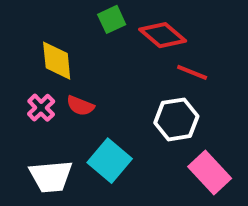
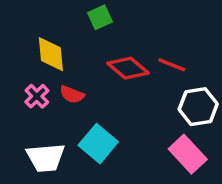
red diamond: (163, 35) -> (128, 68), moved
white hexagon: (176, 119) -> (198, 107), moved

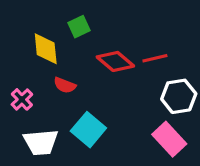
green square: (100, 17) -> (79, 27), moved
red line: (172, 65) -> (155, 58), turned -35
pink cross: (37, 96) -> (22, 99), moved

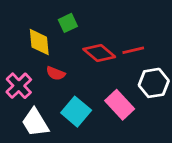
pink cross: (22, 99) -> (19, 86), size x1.4
pink rectangle: (169, 139) -> (120, 105), moved
white trapezoid: (41, 142) -> (35, 122), turned 64

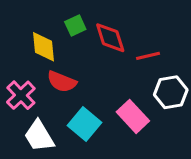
red diamond: (99, 53) -> (110, 38), moved, turned 32
red semicircle: (56, 73) -> (62, 82), size x1.4

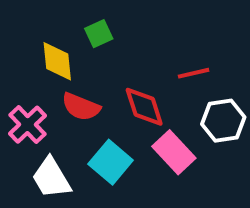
red diamond: (110, 38) -> (144, 107), moved

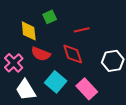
red line: (194, 73) -> (82, 30), moved
pink rectangle: (174, 152) -> (87, 89), moved

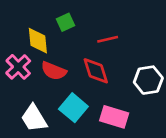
pink cross: (14, 63) -> (18, 67), moved
pink rectangle: (87, 89) -> (114, 117), turned -30

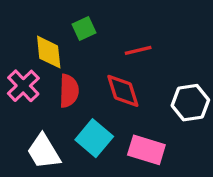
red semicircle: (54, 71) -> (69, 91), turned -110

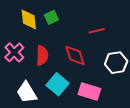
red line: (138, 50) -> (97, 31), moved
yellow diamond: (49, 52) -> (29, 19), moved

